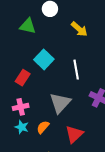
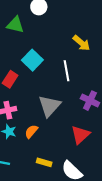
yellow arrow: (79, 29) -> (81, 43), moved
red triangle: (74, 134) -> (80, 135), moved

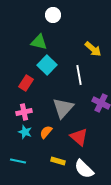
green triangle: (15, 25) -> (39, 42), moved
red triangle: (80, 135) -> (79, 137), moved, turned -36

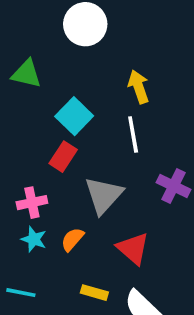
white circle: (53, 15) -> (85, 24), size x1.5
green triangle: (39, 42) -> (26, 74), moved
yellow arrow: (93, 49) -> (139, 87), moved, turned -150
red rectangle: (26, 83) -> (63, 157), moved

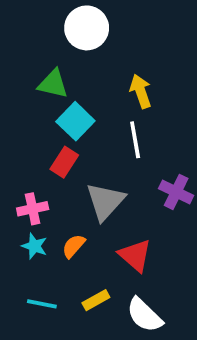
green triangle: (26, 74) -> (53, 84), moved
cyan line: (21, 293) -> (42, 304), moved
yellow rectangle: (94, 293) -> (96, 300), turned -45

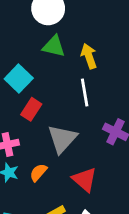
green triangle: (53, 84) -> (54, 46), moved
cyan square: (75, 121) -> (19, 78), moved

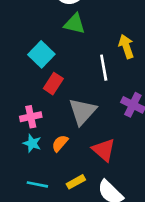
yellow arrow: (89, 56) -> (126, 46), moved

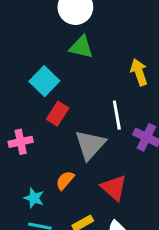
white line: (104, 68) -> (117, 115), moved
pink cross: (31, 117) -> (21, 142), moved
cyan star: (32, 143) -> (34, 198), moved

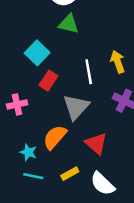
yellow arrow: (139, 72) -> (118, 62), moved
white line: (117, 115) -> (89, 72), moved
orange semicircle: (65, 180) -> (55, 137), size x1.5

